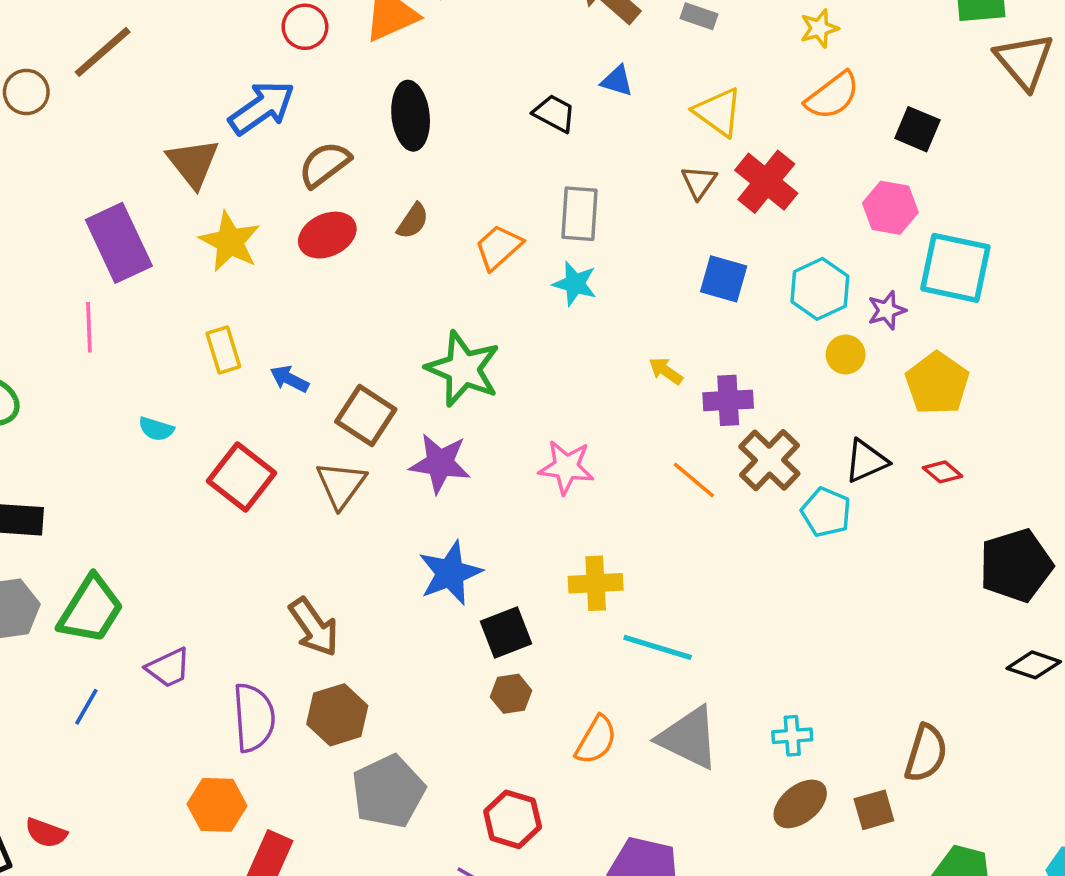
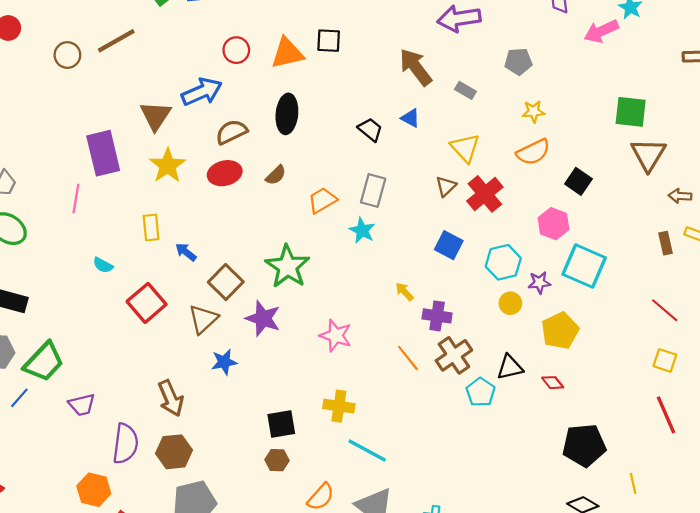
blue star: (450, 573) -> (224, 362), moved, size x0.7
blue line: (86, 707) -> (19, 398), moved

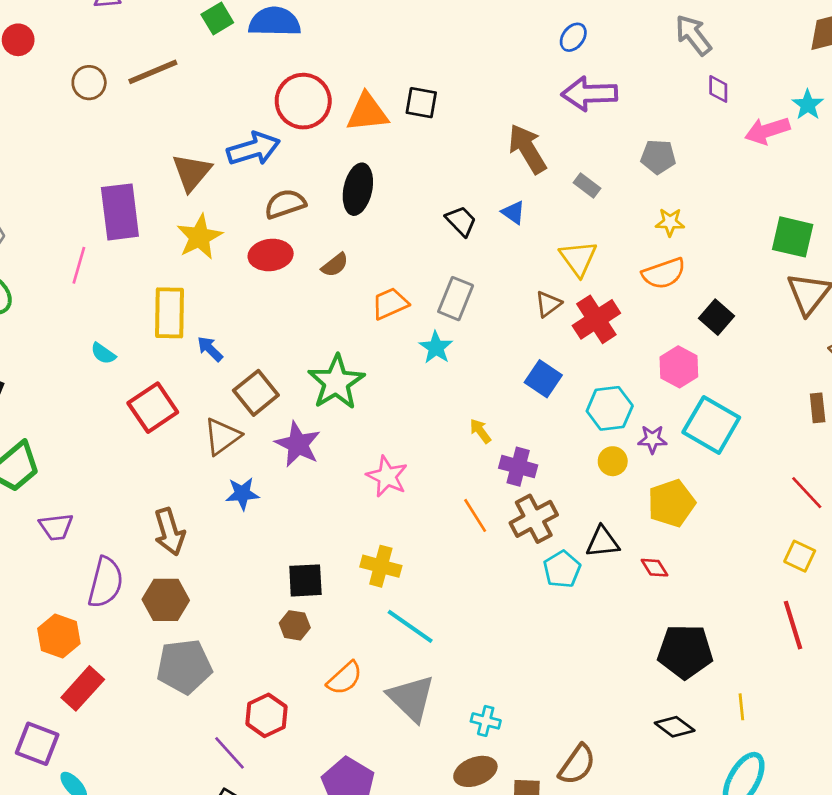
red circle: (236, 50) -> (303, 101), size x1.6
yellow rectangle: (151, 227) -> (170, 313), size x1.5

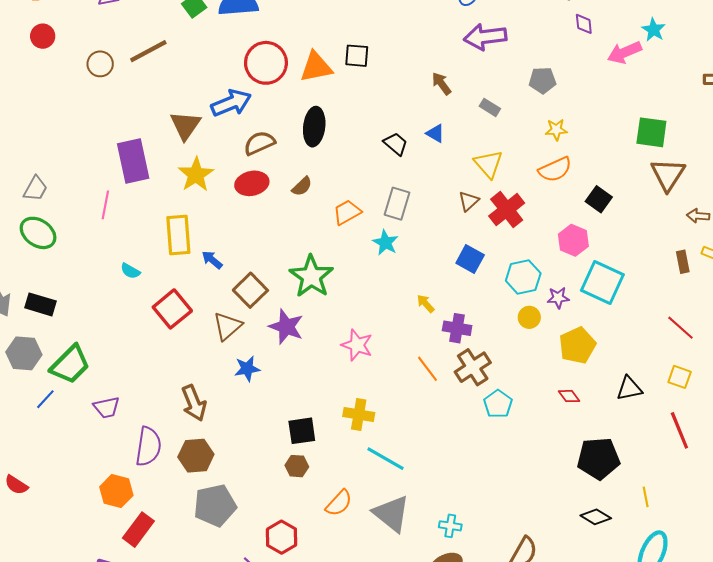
brown arrow: (527, 149) -> (442, 84), size x0.6
black triangle: (603, 542) -> (629, 389), moved

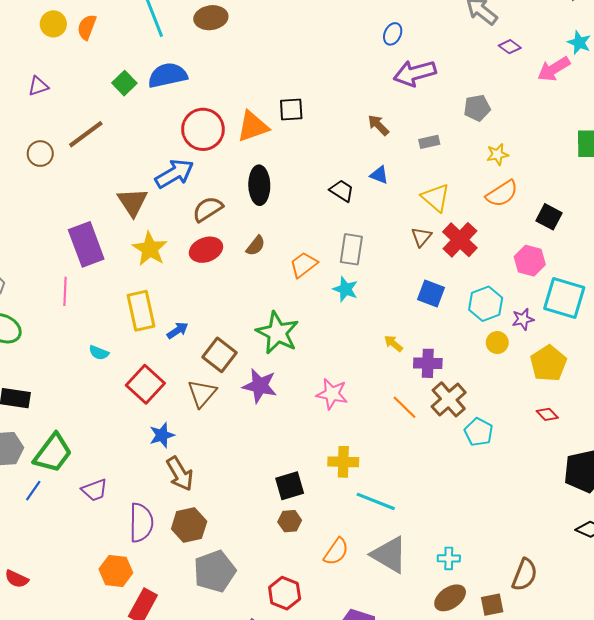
purple diamond: (584, 24) -> (510, 47), turned -40
gray rectangle: (490, 107) -> (429, 142), turned -36
blue arrow: (212, 260) -> (178, 330), turned 115
blue star: (247, 369) -> (162, 435), moved

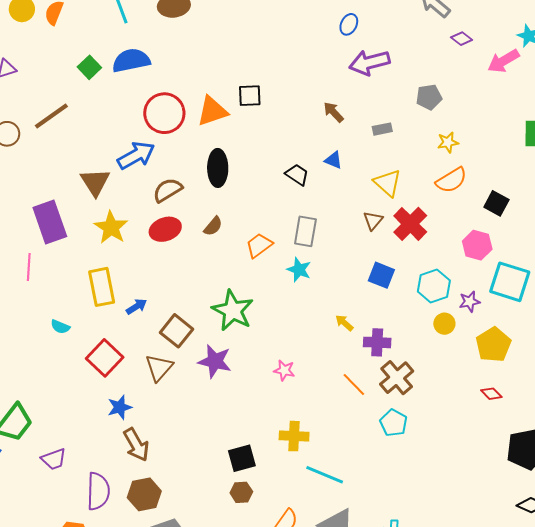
pink star: (332, 394) -> (284, 370), size x0.7
cyan pentagon: (479, 432) -> (394, 423), moved

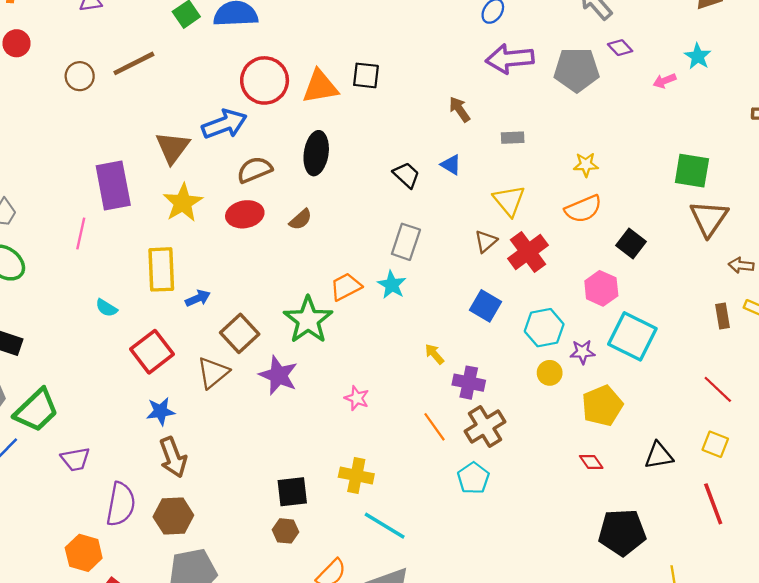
pink arrow: (503, 61) -> (664, 81), size x0.6
gray pentagon: (429, 97) -> (577, 70), moved, size x1.5
orange trapezoid: (259, 245) -> (346, 287), moved

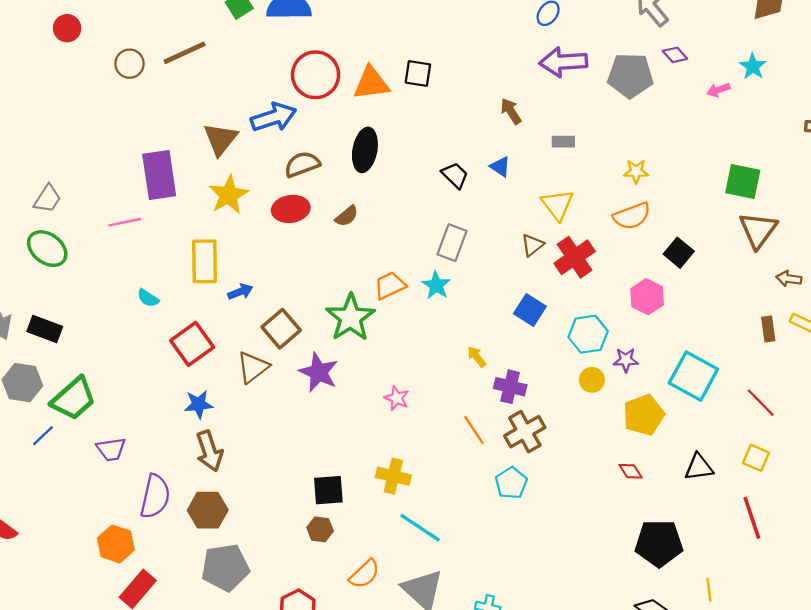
pink line: (81, 233) -> (125, 222), turned 64
cyan square: (632, 336) -> (693, 376), moved

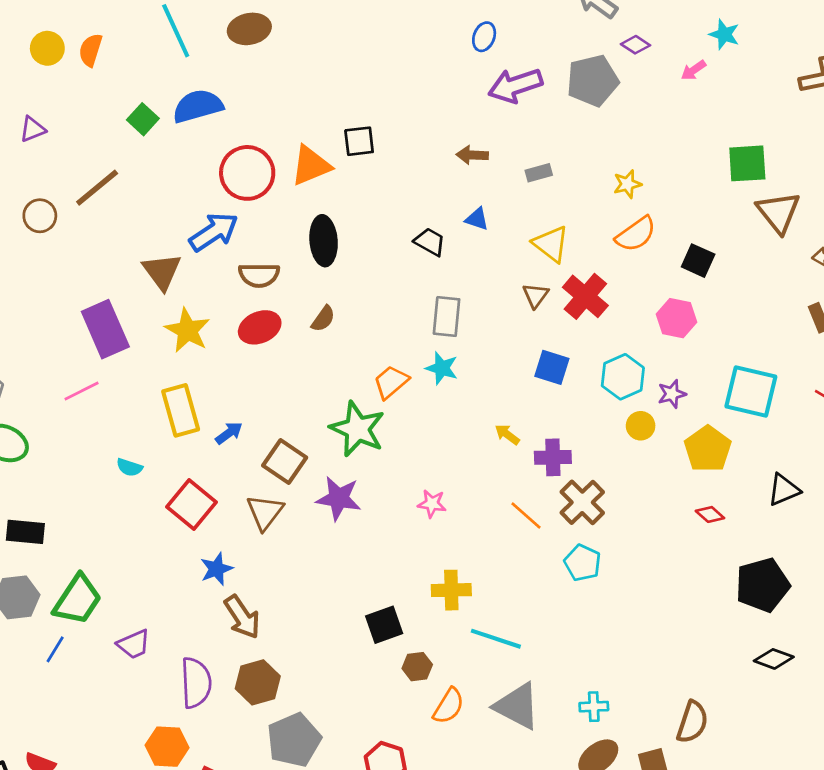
brown arrow: (511, 111) -> (472, 155), turned -40
brown semicircle: (302, 164) -> (259, 275), turned -144
brown hexagon: (320, 529) -> (417, 667), moved

